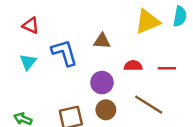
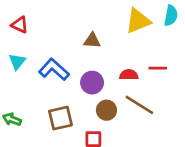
blue L-shape: (64, 53) -> (54, 69), moved, turned -32
red semicircle: (133, 66) -> (129, 75), moved
brown circle: (106, 110) -> (106, 110), moved

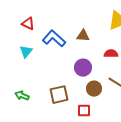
blue L-shape: (54, 69) -> (54, 39), moved
red semicircle: (129, 75) -> (111, 54), moved

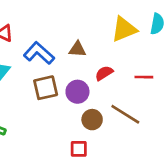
red semicircle: (111, 54) -> (104, 73), moved, turned -32
brown square: (59, 95) -> (46, 88), moved

